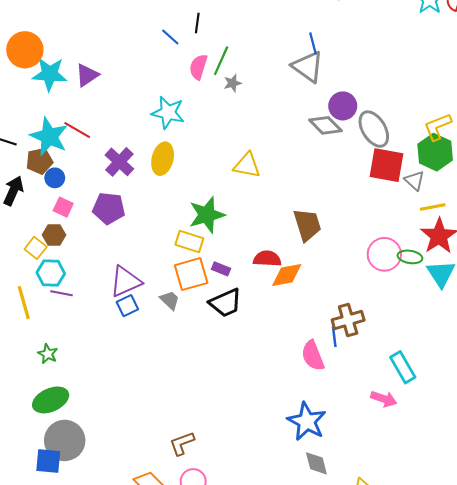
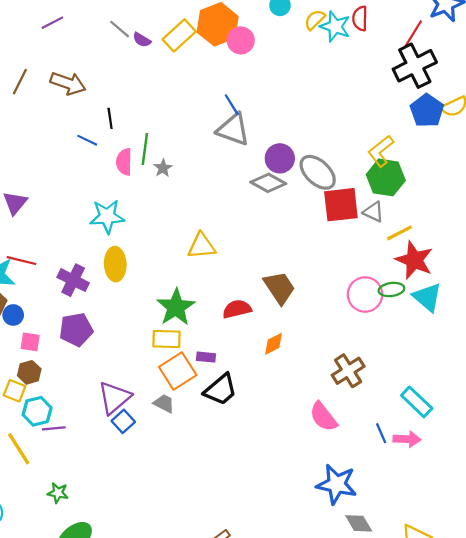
red semicircle: (267, 259) -> (237, 309), moved
orange diamond: (287, 275) -> (274, 344), size x0.7
blue line: (334, 337) -> (381, 433), moved

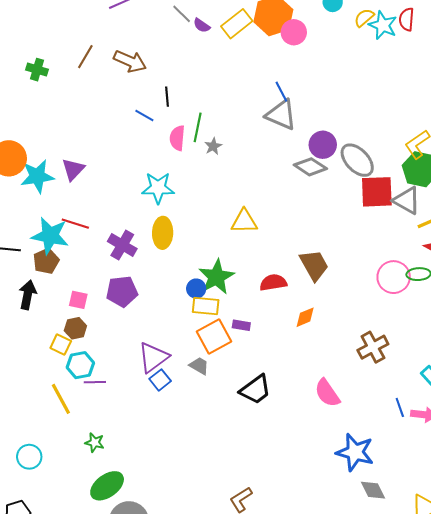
gray triangle: (373, 212) -> (407, 201), size x1.4
blue circle: (13, 315) -> (196, 289), moved
black trapezoid: (221, 390) -> (255, 390), moved
pink semicircle: (323, 417) -> (327, 393), moved

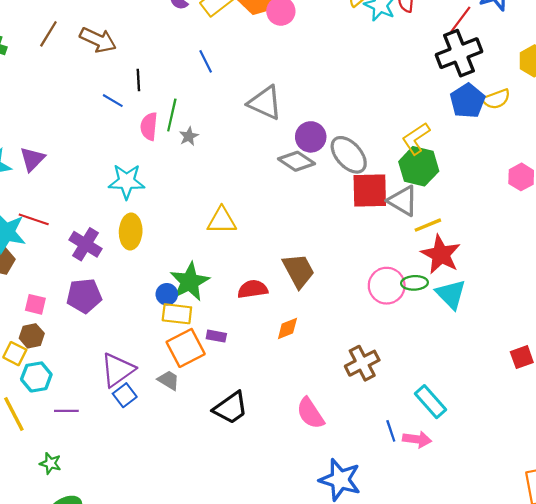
blue line: (281, 92) -> (206, 61), moved
purple line: (95, 382) -> (66, 411), moved

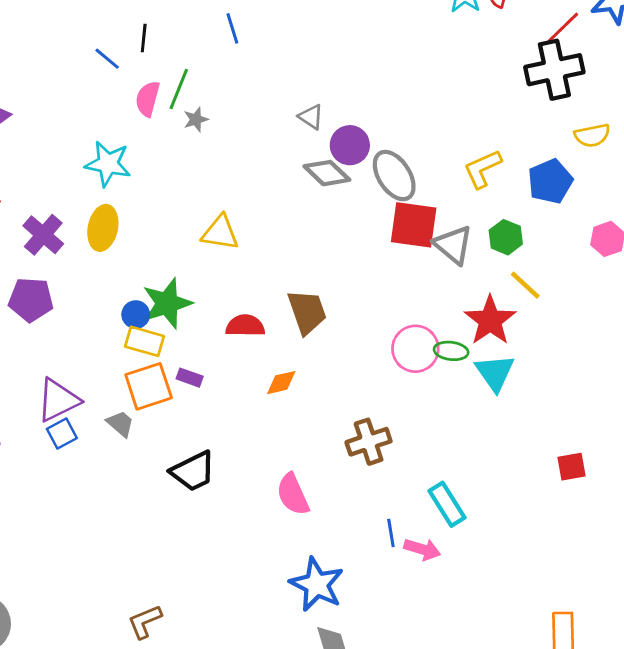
blue pentagon: (467, 101) -> (550, 181), moved
gray triangle: (265, 103) -> (311, 117), moved, size x0.6
green hexagon: (419, 166) -> (506, 237), moved, size x0.7
yellow line: (428, 225) -> (525, 285), moved, turned 56

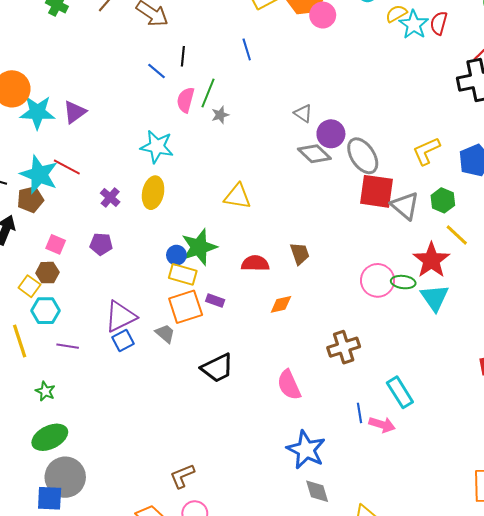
purple cross: (43, 235) -> (110, 197), size x0.7
purple pentagon: (31, 300) -> (101, 244), size x0.7
brown trapezoid: (307, 312) -> (300, 254), size x0.7

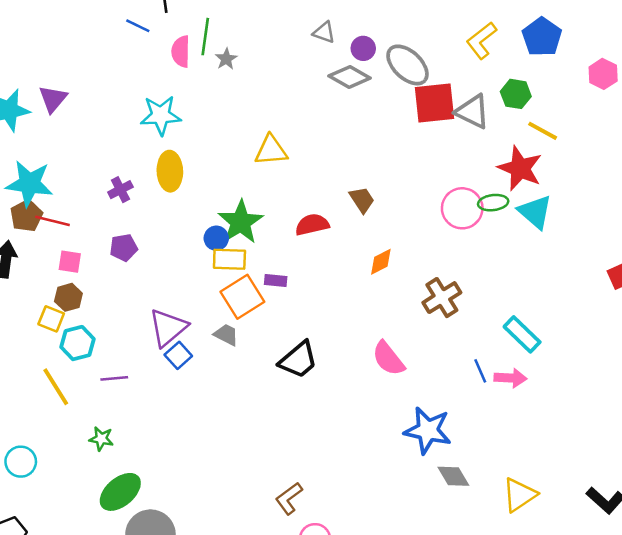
purple circle: (331, 134) -> (363, 48), size x0.7
red line: (67, 167) -> (52, 221), moved
purple cross: (110, 197) -> (120, 190), turned 36
orange diamond: (281, 304) -> (381, 262), moved

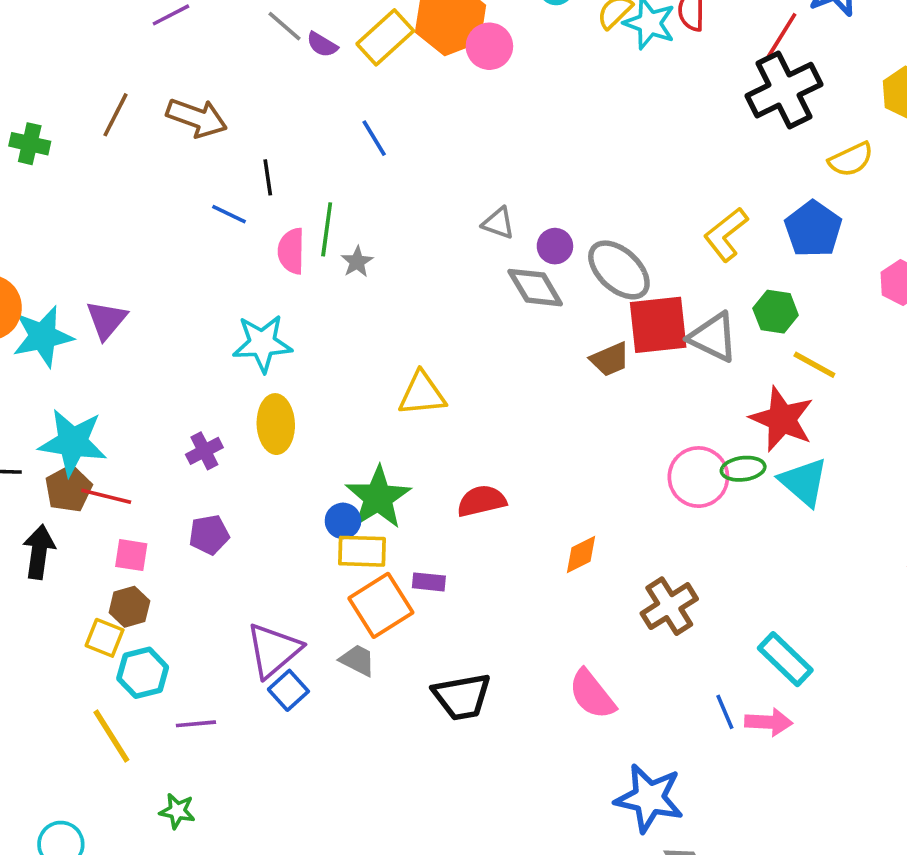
gray diamond: (350, 77) -> (535, 288), turned 30
brown trapezoid: (362, 200) -> (610, 359), moved, turned 100
black trapezoid: (298, 360) -> (462, 697), turned 30

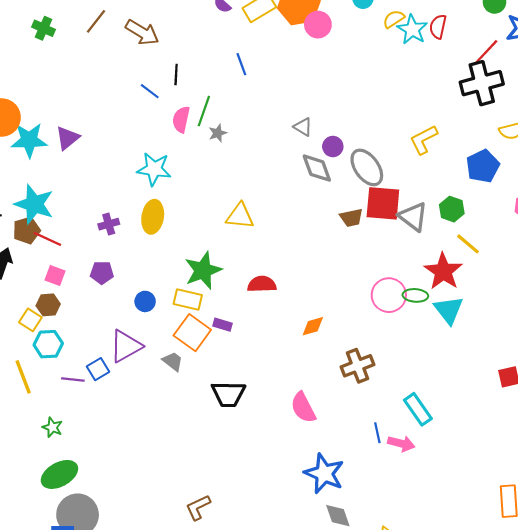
yellow L-shape: (726, 234) -> (424, 140), moved
blue circle: (343, 521) -> (145, 301), moved
orange square: (381, 605) -> (192, 333), turned -33
blue square: (288, 690) -> (98, 369), moved

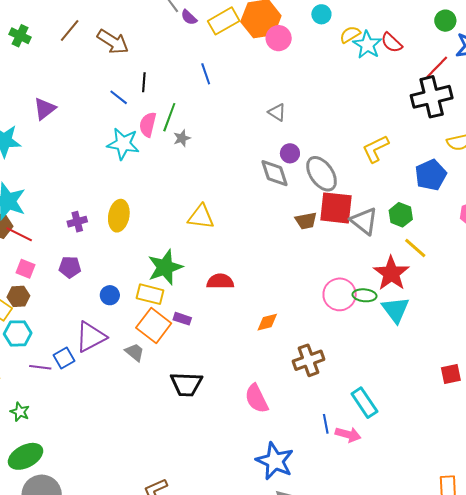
red semicircle: (438, 27) -> (392, 43), turned -60
gray triangle: (303, 127) -> (277, 112), moved
purple triangle: (68, 138) -> (45, 109), moved
cyan star: (154, 169) -> (123, 144), moved

